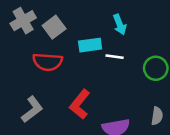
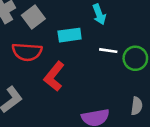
white line: (115, 57) -> (108, 51), moved
red L-shape: (80, 104) -> (54, 76), moved

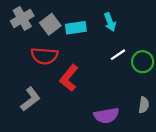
cyan rectangle: (70, 35) -> (76, 28), moved
white line: (108, 51) -> (118, 55), turned -42

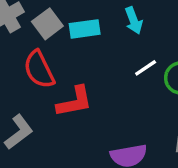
red semicircle: (44, 56) -> (39, 69), turned 60
red L-shape: (69, 78) -> (75, 102), turned -140

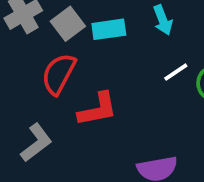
red semicircle: (39, 69) -> (59, 74), turned 54

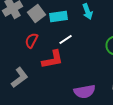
white line: (176, 72) -> (66, 40), moved
red semicircle: (59, 74) -> (32, 40), size x0.7

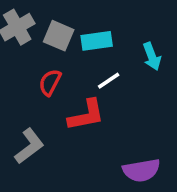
cyan arrow: (88, 12) -> (152, 56), moved
gray square: (37, 14) -> (59, 36), turned -30

